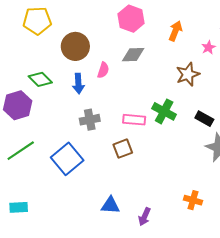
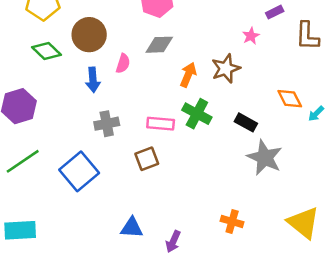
orange arrow: (175, 31) -> (188, 75), moved
green diamond: (40, 79) -> (46, 51), moved
cyan rectangle: (19, 207) -> (20, 230), size x1.4

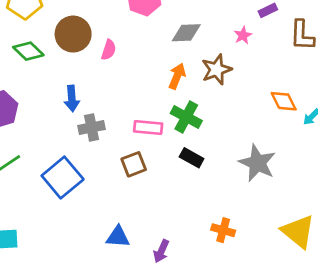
gray diamond: (159, 45) -> (186, 33), moved
pink semicircle: (123, 63) -> (109, 50), moved
blue arrow: (93, 80) -> (72, 99), moved
black rectangle: (246, 122) -> (192, 158), moved

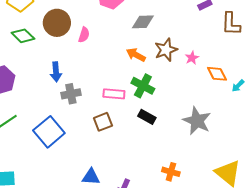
pink star: (243, 35) -> (192, 58), moved
orange arrow: (177, 76) -> (136, 55), turned -84

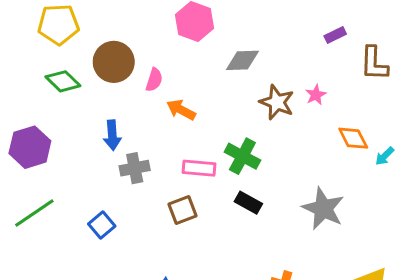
brown star: (166, 50) -> (277, 102), turned -30
orange arrow: (136, 55) -> (181, 110), moved
pink star: (192, 58) -> (316, 95), moved
blue square: (49, 132) -> (102, 225), size x0.6

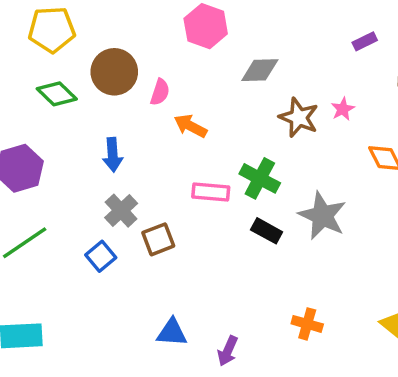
gray cross: (135, 168) -> (121, 211), moved, turned -32
gray star: (323, 209) -> (322, 216), moved
brown square: (183, 210) -> (158, 239), moved

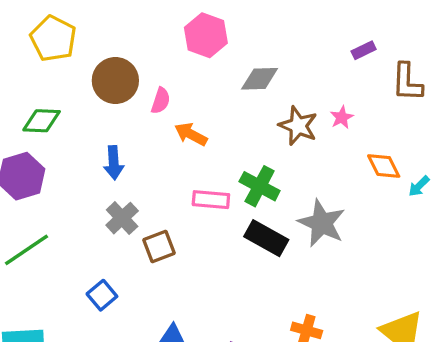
yellow pentagon: (52, 30) -> (53, 39), turned 30
green diamond: (57, 94) -> (42, 121), moved, turned -42
black rectangle: (267, 231) -> (266, 238), size x1.4
blue square: (101, 256) -> (102, 295), moved

